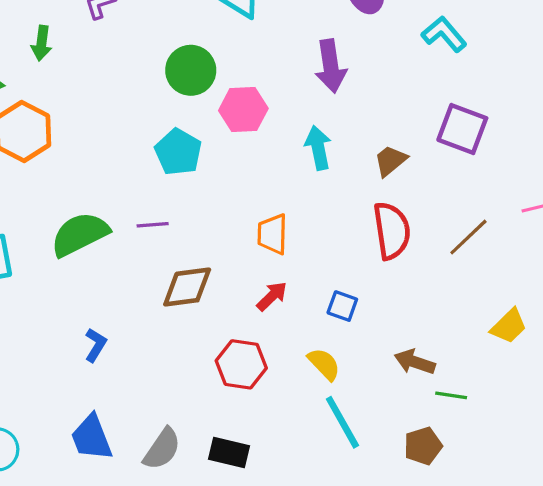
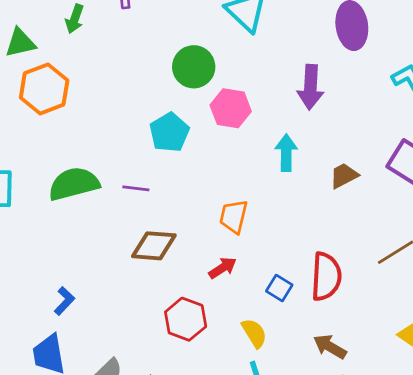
red semicircle: (392, 231) -> (326, 276), moved
blue L-shape: (96, 345) -> (64, 301), moved

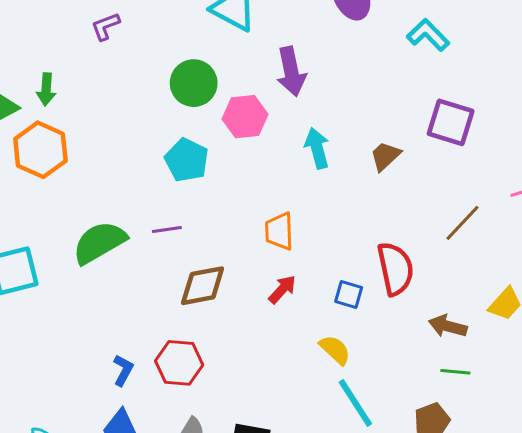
green arrow: (75, 19) -> (46, 89), moved
purple arrow: (310, 87) -> (291, 72), moved
red hexagon: (186, 319) -> (179, 363), moved
brown arrow: (330, 347) -> (448, 326), moved

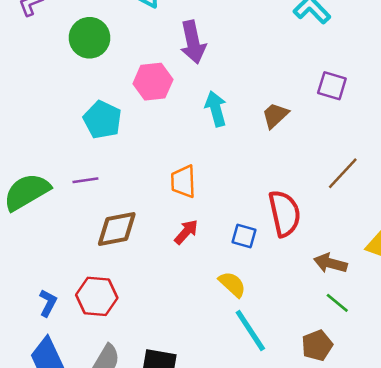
green circle: (194, 83) -> (89, 38), moved
purple square: (451, 122) -> (332, 86), size x0.7
green line: (455, 372) -> (337, 303), turned 35

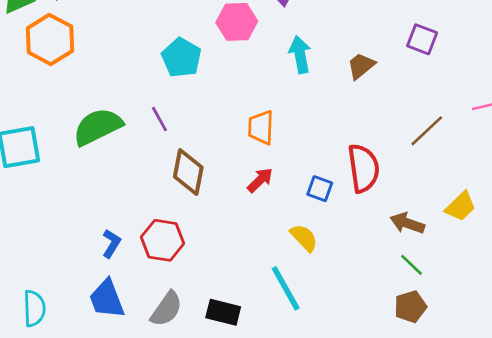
purple line: (85, 180) -> (159, 119), turned 65
brown diamond: (117, 229) -> (188, 172), turned -72
cyan line: (250, 331) -> (286, 288), moved
brown pentagon: (317, 345) -> (410, 307), moved

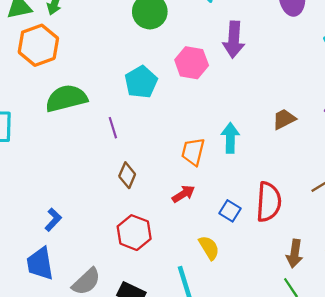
cyan arrow: (300, 55) -> (230, 138), moved
green semicircle: (98, 127) -> (66, 98), moved
brown diamond: (188, 172) -> (127, 175), size x0.7
brown arrow: (407, 223) -> (295, 254), turned -112
red hexagon: (163, 240) -> (134, 233), moved

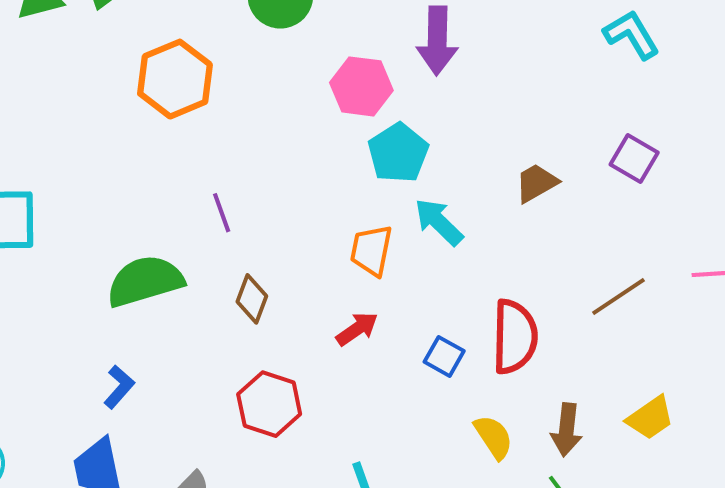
orange hexagon: (38, 45) -> (175, 79), moved
cyan pentagon: (141, 82) -> (398, 153), moved
green semicircle: (66, 98) -> (145, 281), moved
cyan arrow: (230, 138) -> (439, 222), turned -44
yellow semicircle: (209, 248) -> (494, 437), moved

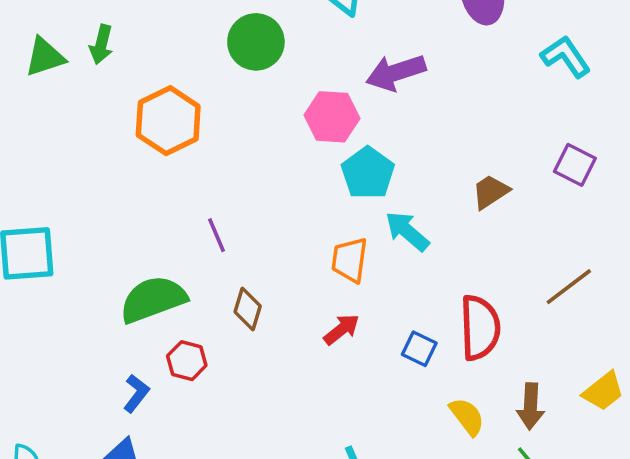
purple arrow: (437, 41) -> (396, 72), turned 74
red hexagon: (269, 404) -> (187, 361), moved, size x0.7

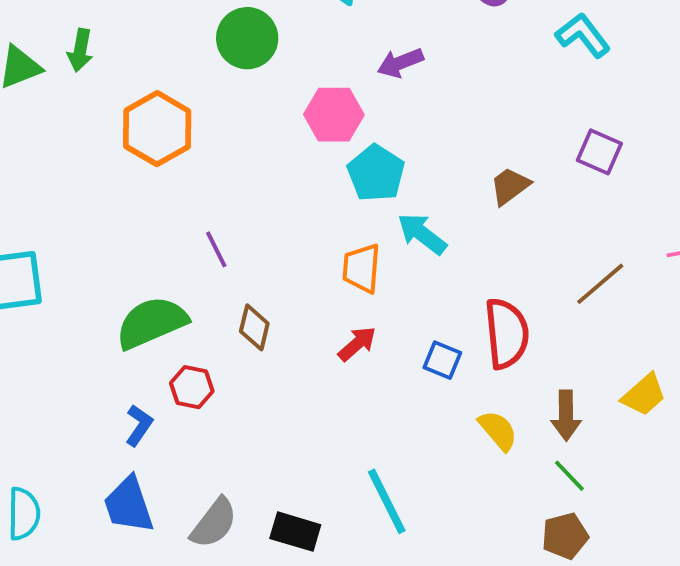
purple arrow: (396, 72) -> (400, 63), size x0.7

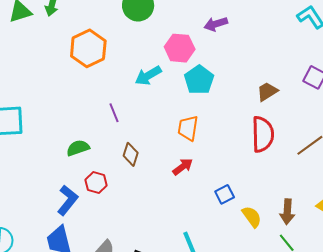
cyan arrow: (422, 234) -> (148, 76), moved, turned -72
green semicircle: (152, 323) -> (78, 148), size x0.6
red semicircle: (507, 333) -> (263, 134), moved
blue square: (442, 360) -> (225, 194), moved, turned 36
blue L-shape: (139, 425) -> (67, 200), size x1.4

